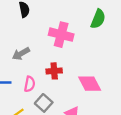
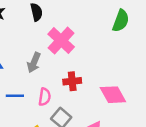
pink cross: (61, 35) -> (61, 41), moved, turned 30
gray arrow: (21, 54) -> (34, 63), turned -36

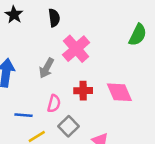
pink diamond: (113, 95) -> (119, 92), moved
blue line: (15, 96) -> (24, 115), moved

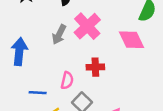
gray arrow: (47, 68) -> (59, 35), moved
pink diamond: (119, 92) -> (132, 40), moved

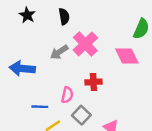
gray arrow: (59, 35) -> (59, 52), turned 30
blue arrow: (19, 52) -> (22, 69), turned -90

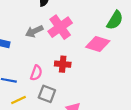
pink diamond: (127, 56) -> (98, 44), turned -55
gray square: (81, 115) -> (47, 94), turned -30

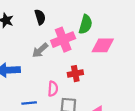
green semicircle: (115, 20) -> (86, 24), moved
pink cross: (60, 27) -> (63, 40), turned 30

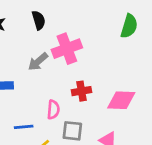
green semicircle: (86, 24) -> (129, 26), moved
pink diamond: (103, 45) -> (121, 100), moved

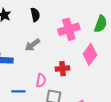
pink cross: (67, 49) -> (69, 29), moved
pink diamond: (121, 100) -> (90, 54), moved, turned -60

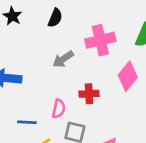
black semicircle: (35, 15) -> (55, 18), turned 32
gray arrow: (32, 45) -> (63, 59), moved

